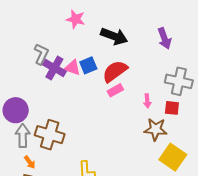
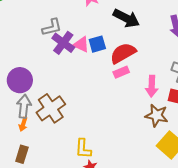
gray L-shape: (41, 54) -> (52, 27), turned 45
pink arrow: (147, 101) -> (152, 86), size x1.5
brown cross: (50, 135) -> (51, 108), turned 32
orange arrow: (30, 162) -> (23, 124), moved, turned 48

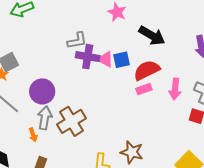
purple cross: (63, 43) -> (88, 57), turned -30
pink arrow: (152, 86) -> (175, 89), moved
brown star: (157, 115) -> (132, 152), moved
orange arrow: (23, 124) -> (33, 135), moved, turned -40

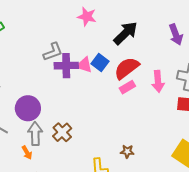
black arrow: (152, 36) -> (126, 33), turned -64
blue square: (122, 60) -> (100, 63), turned -30
brown cross: (71, 121) -> (62, 132), size x0.7
brown star: (132, 152) -> (127, 151), size x0.6

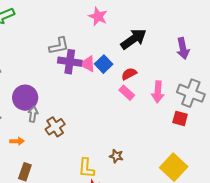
red semicircle: (127, 68) -> (129, 74), size x0.6
pink rectangle: (127, 87) -> (127, 93), turned 63
gray arrow: (35, 134) -> (33, 114), moved, size x0.7
orange arrow: (27, 153) -> (17, 141), turned -72

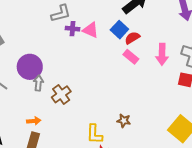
purple cross: (70, 62) -> (72, 29), size x0.6
blue square: (104, 64) -> (119, 30), moved
orange arrow: (17, 141) -> (34, 121), moved

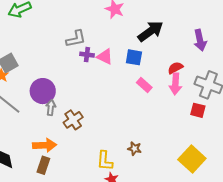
blue square: (119, 30) -> (134, 57), turned -36
red semicircle: (132, 38) -> (175, 68), moved
orange arrow: (34, 121) -> (45, 145), size x1.6

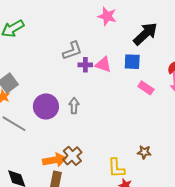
gray arrow: (51, 108) -> (74, 106), moved
brown cross: (73, 120) -> (72, 156), moved

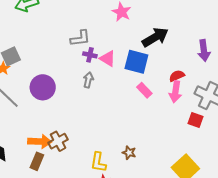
blue square: (132, 62) -> (136, 62), size x1.4
gray arrow: (74, 106) -> (88, 80), moved

